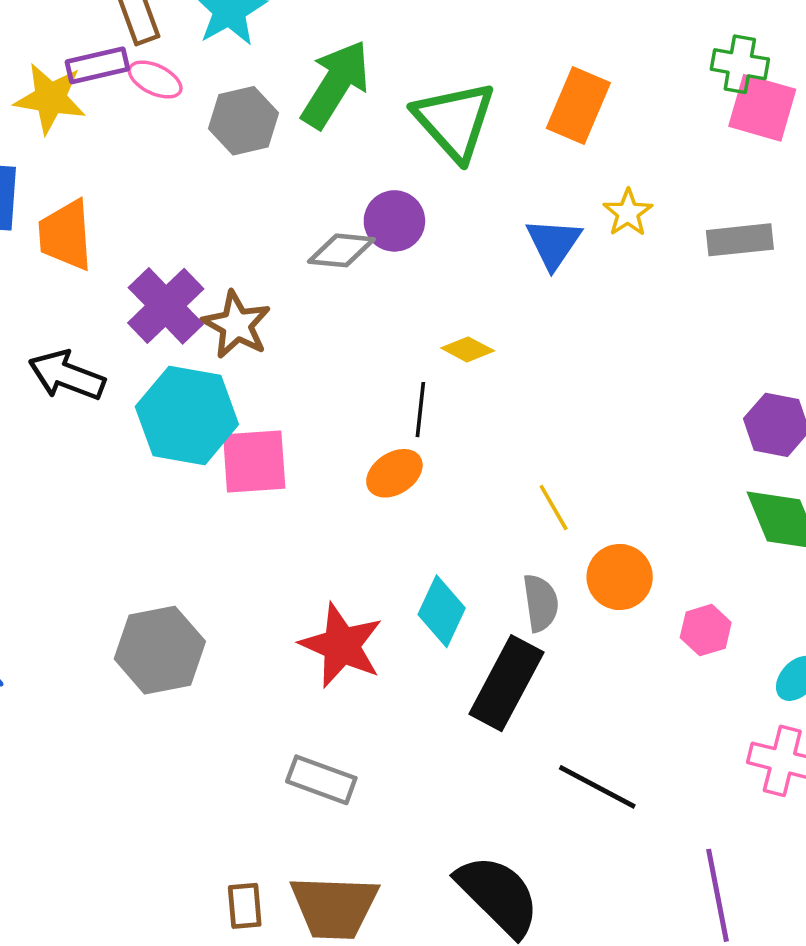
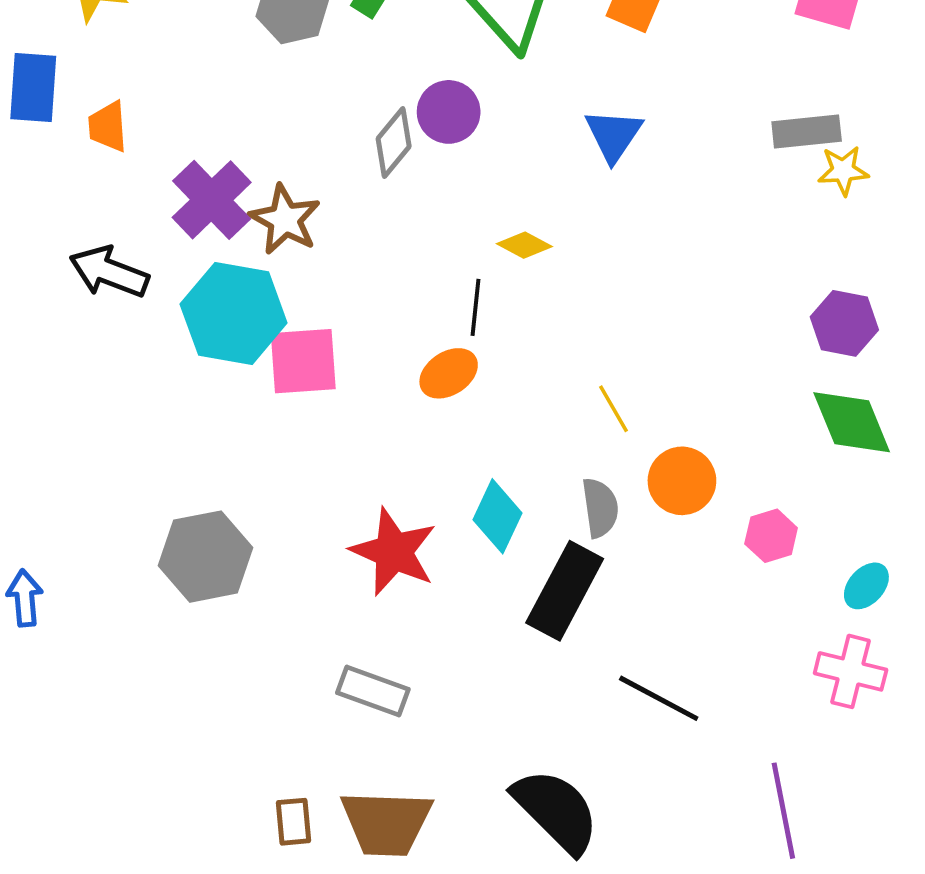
yellow star: (628, 213) -> (843, 171), moved, turned 30
orange trapezoid: (66, 235) -> (108, 127), size x0.7
gray diamond: (341, 250) -> (394, 142), turned -56

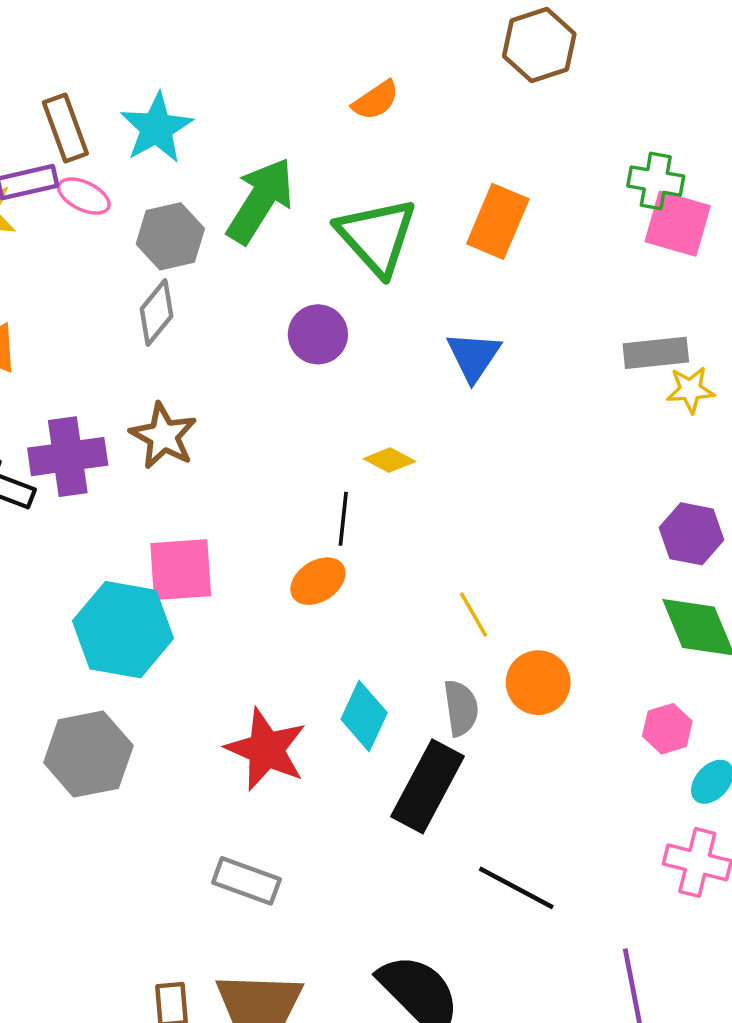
gray diamond: (394, 142) -> (157, 312), moved
purple cross: (212, 200) -> (68, 457), moved, turned 36
cyan hexagon: (234, 313) -> (123, 630), moved
pink hexagon: (771, 536) -> (667, 729), moved

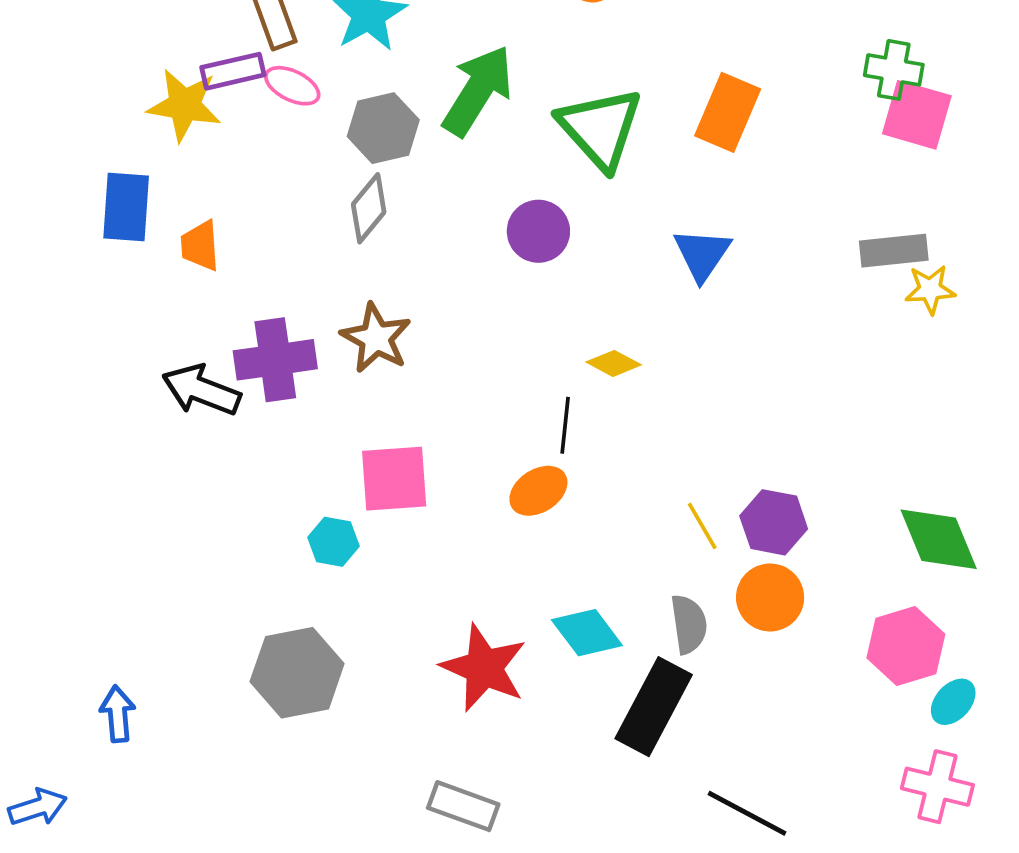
purple hexagon: (692, 534) -> (774, 522), moved
cyan hexagon: (123, 630) -> (333, 542), size x0.5
cyan diamond: (364, 716) -> (587, 633), turned -62
pink hexagon: (667, 729) -> (906, 646), size x1.5

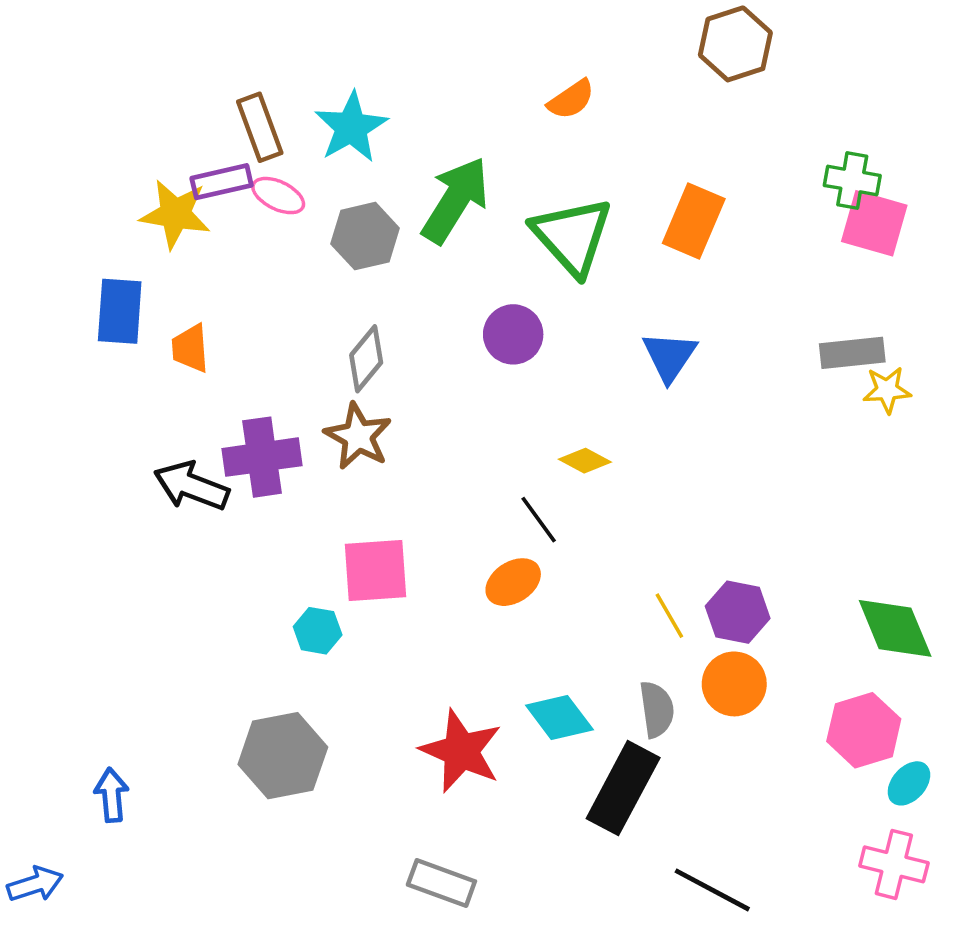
gray diamond: (369, 208) -> (366, 359), moved
black line: (565, 425) -> (539, 520), turned -42

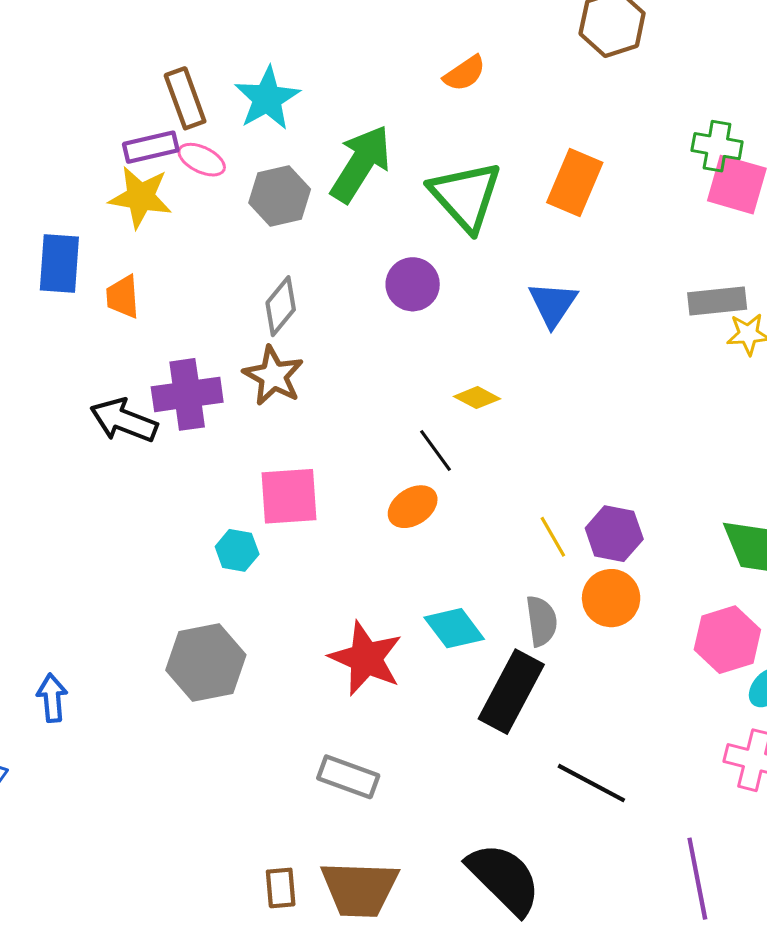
yellow star: (175, 214) -> (140, 197), moved

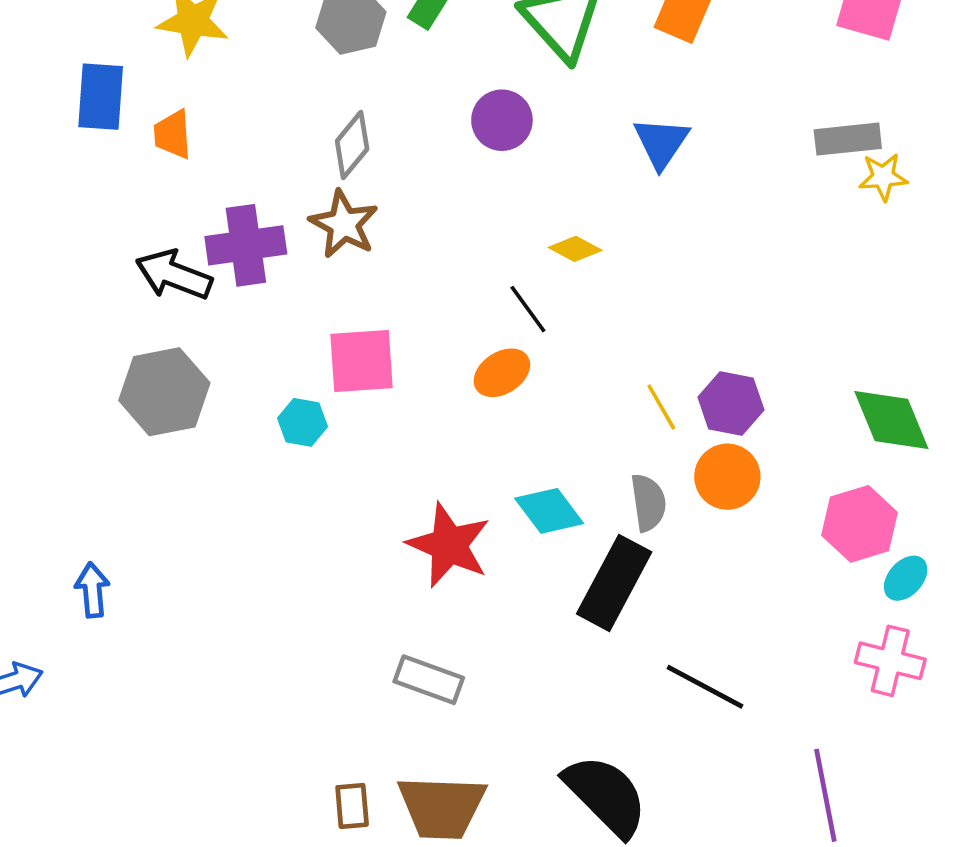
gray hexagon: (206, 663) -> (164, 392), moved

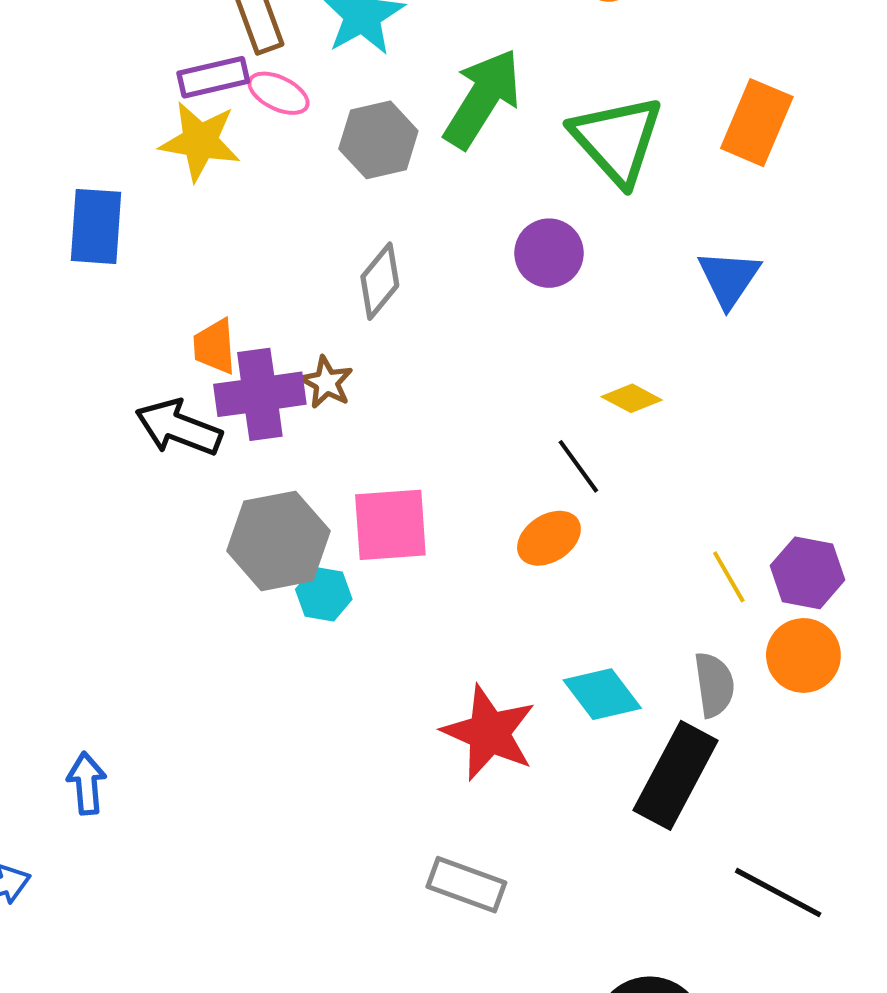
orange trapezoid: (173, 134) -> (215, 346), moved
brown star: (344, 224) -> (326, 382), moved, size x0.7
gray hexagon: (164, 392) -> (279, 541), moved

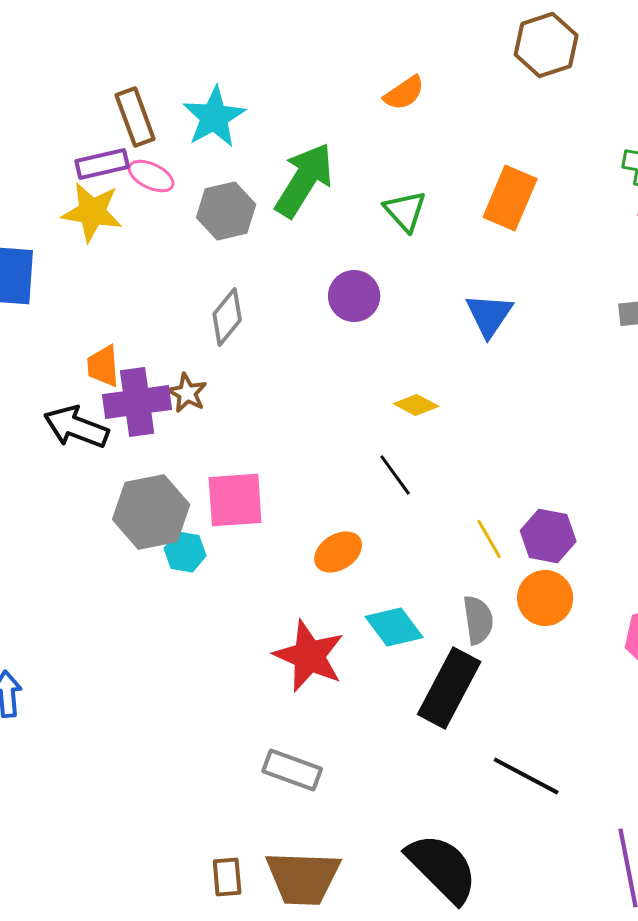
green triangle: (617, 140) -> (405, 211), size x0.6
black line: (578, 466) -> (395, 475), moved
orange ellipse: (549, 538) -> (338, 552), moved

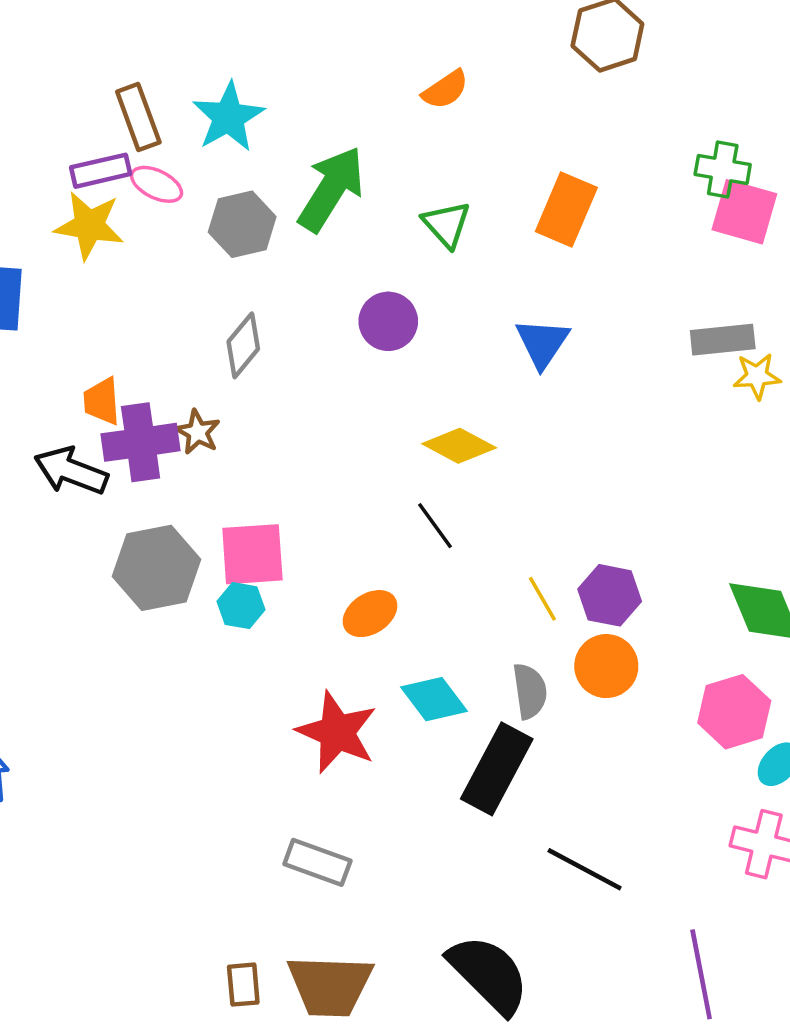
yellow diamond: (416, 405) -> (459, 446), size x1.4
cyan hexagon: (185, 552) -> (241, 606), moved

